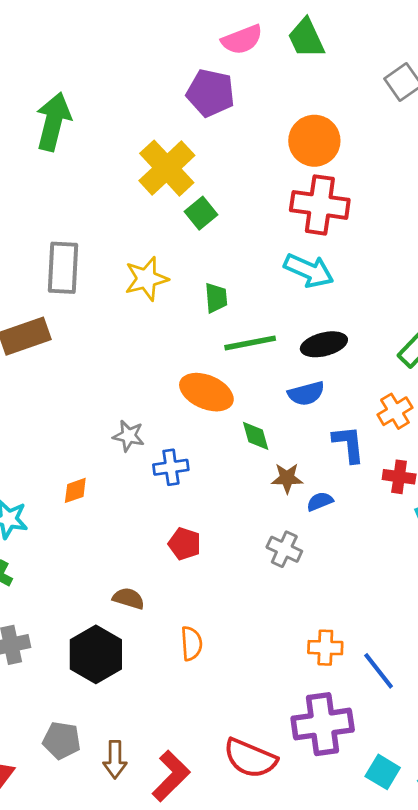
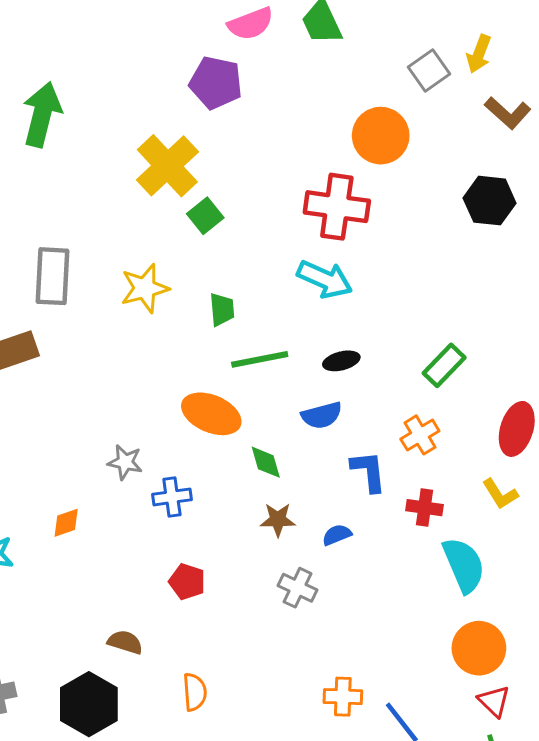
orange circle: (314, 141) -> (381, 136), moved
black ellipse: (324, 344) -> (341, 361), size x0.7
brown star: (287, 478) -> (278, 520), moved

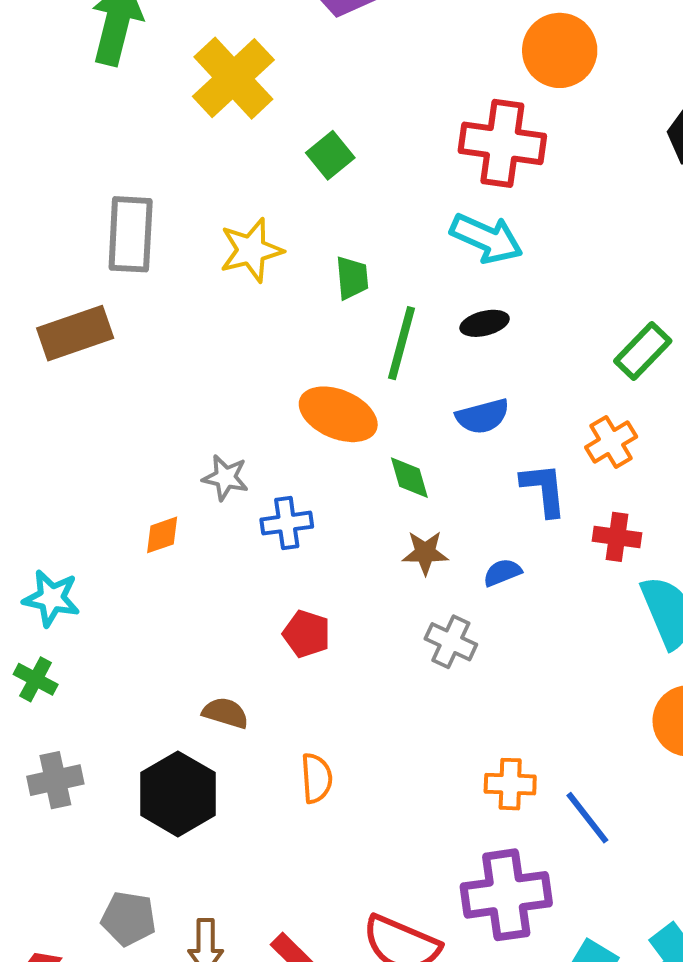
yellow cross: (167, 166) -> (233, 78), moved
green line: (260, 359) -> (401, 343), turned -64
black ellipse: (341, 361) -> (485, 323), moved
orange diamond: (66, 523) -> (162, 535), moved

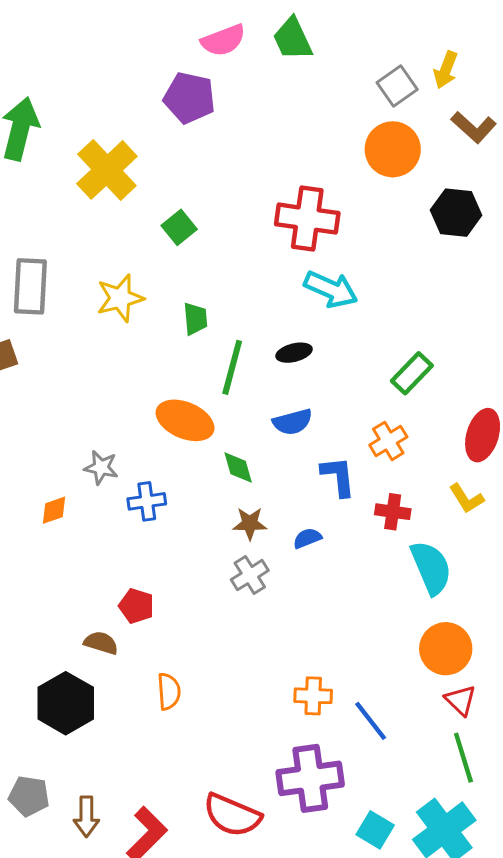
orange circle: (560, 50) -> (393, 149), moved
cyan arrow: (486, 238) -> (331, 289), moved
red pentagon: (307, 634) -> (136, 606), moved
gray cross: (451, 642) -> (250, 575), moved, turned 33

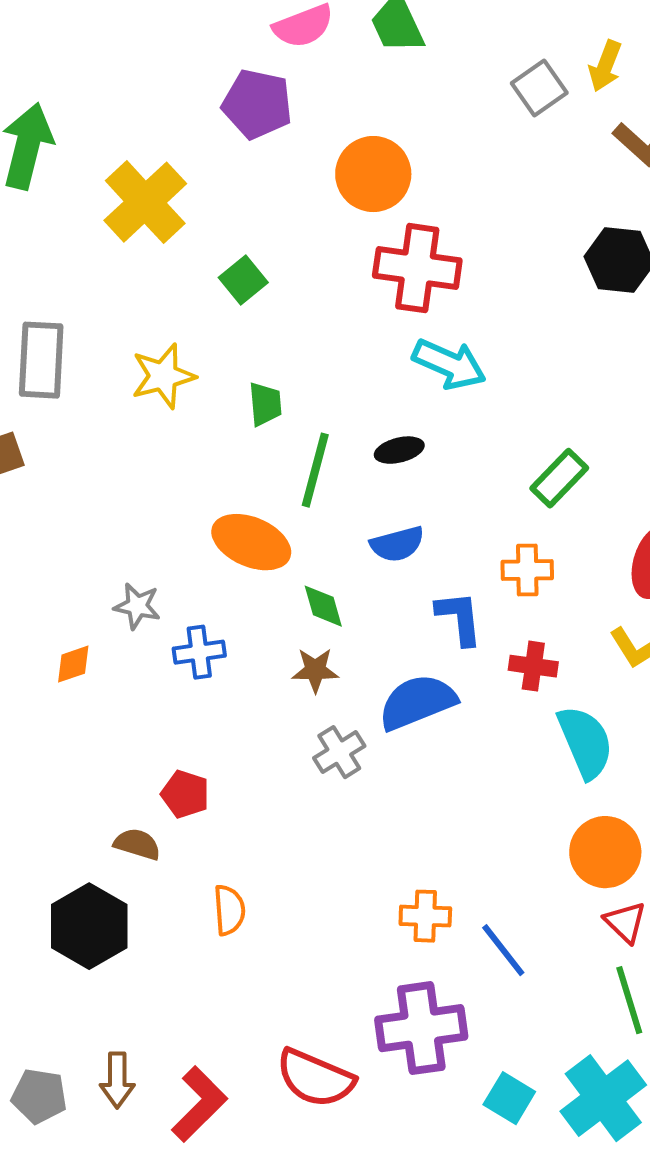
orange circle: (393, 149) -> (373, 174), moved
orange cross: (388, 441) -> (527, 570), turned 30
brown star: (250, 523) -> (315, 670), moved
blue semicircle: (307, 538) -> (417, 702), size x2.0
gray pentagon: (29, 796) -> (39, 1096), moved

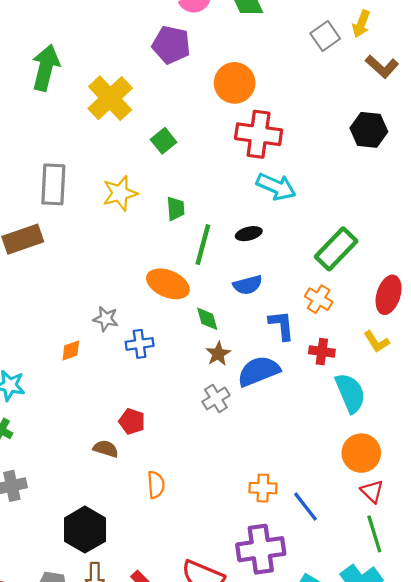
green rectangle: (559, 478) -> (336, 249), size x1.4
orange cross: (527, 570) -> (319, 299), turned 32
brown star: (315, 670) -> (218, 354), moved, turned -30
black hexagon: (89, 926) -> (85, 530), moved

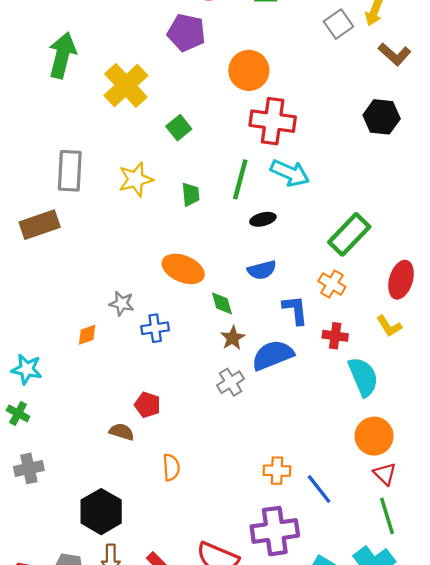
green line: (203, 245) -> (240, 179), moved

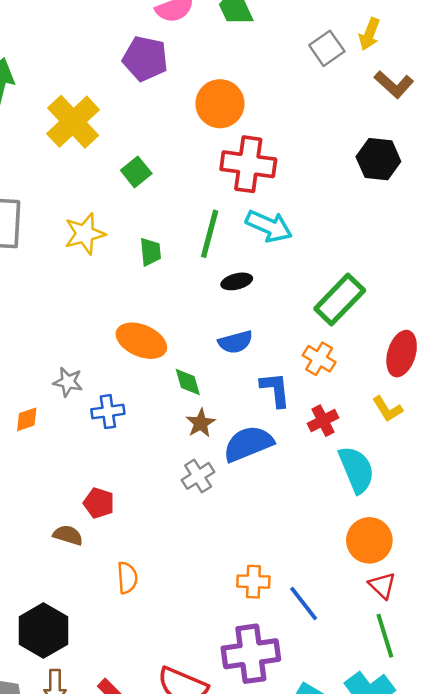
red cross: (335, 336) -> (323, 421), turned -35

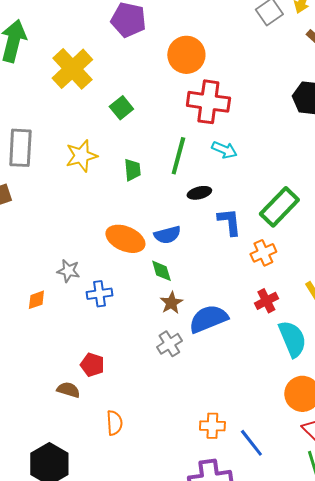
cyan arrow: (269, 226) -> (224, 150), size x0.7
blue semicircle: (235, 342) -> (167, 235), moved
orange cross: (319, 359) -> (263, 253), turned 35
blue L-shape: (275, 390) -> (229, 222), moved

